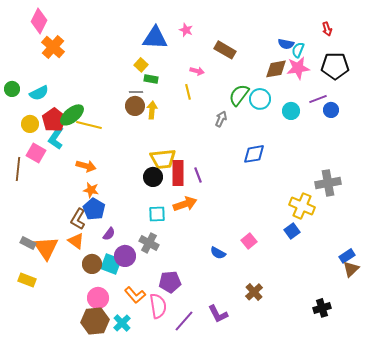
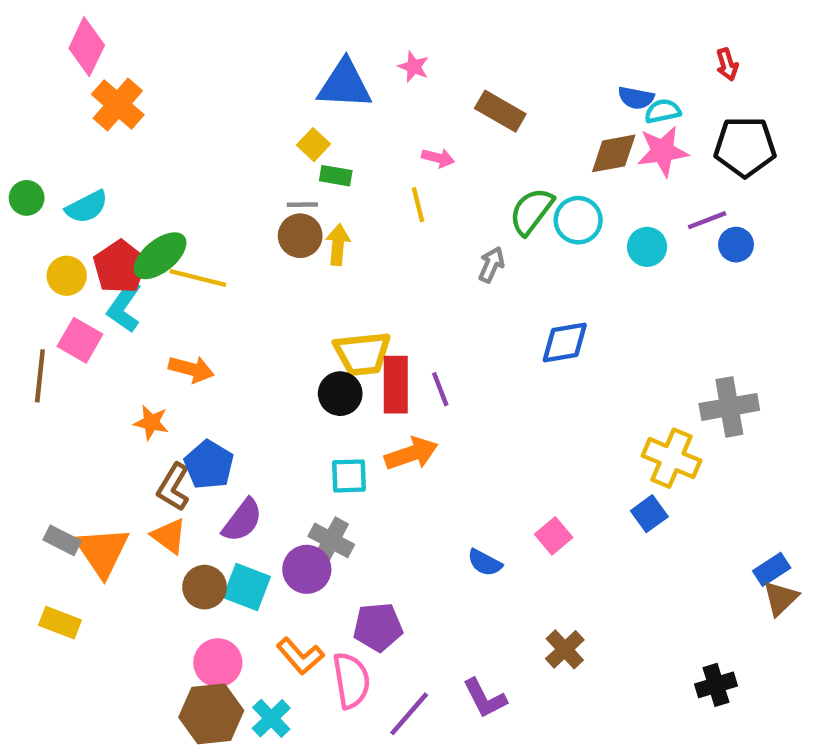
cyan semicircle: (298, 50) -> (663, 111), turned 56
orange star: (91, 190) -> (151, 423), moved
purple semicircle: (109, 234) -> (242, 520), size x1.5
purple circle: (125, 256) -> (307, 569), moved

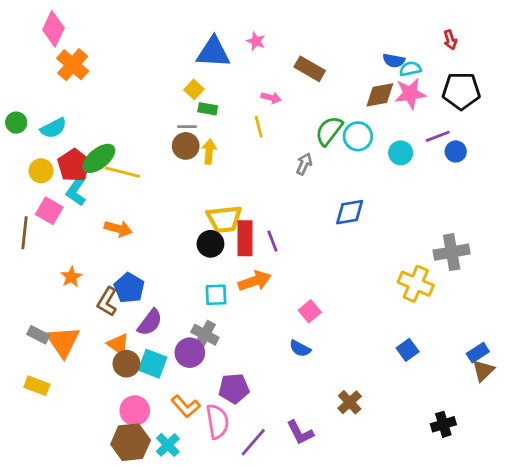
orange star: (151, 423) -> (71, 277), moved, turned 30
blue square: (649, 514) -> (408, 350), moved
orange triangle: (169, 536) -> (118, 344), moved
pink square: (554, 536) -> (310, 311), moved

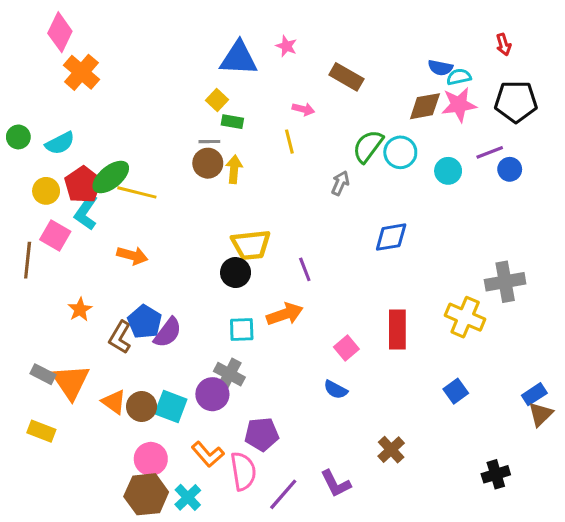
red rectangle: (245, 238) -> (397, 329), moved
purple semicircle: (150, 322) -> (168, 333), moved
orange triangle: (118, 344) -> (114, 402), moved

